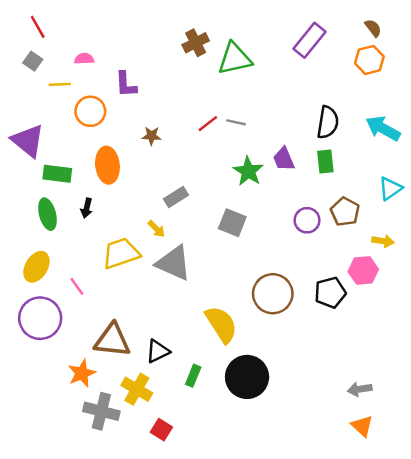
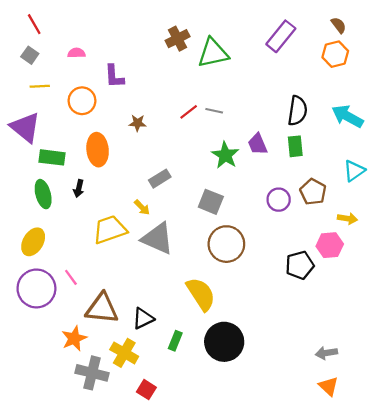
yellow line: (60, 84) -> (40, 86), moved
pink line: (77, 286) -> (71, 277), moved
brown circle: (273, 294) -> (226, 244), moved

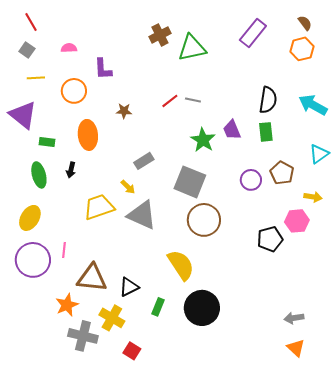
green rectangle: (52, 157) -> (47, 142), size x0.7
gray square: (211, 202) -> (190, 182), size x1.4
pink line: (71, 277) -> (64, 250), turned 42

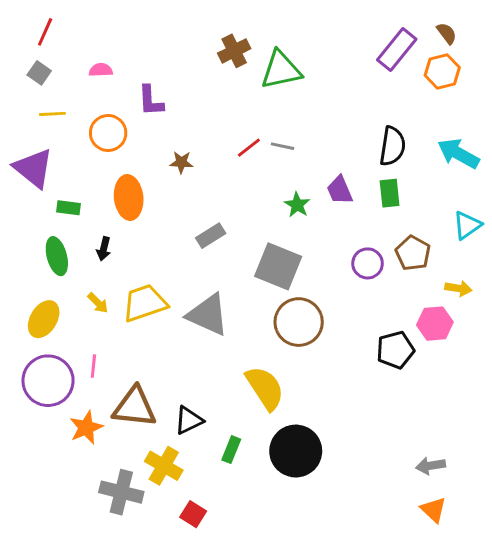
red line: (31, 22) -> (45, 32), turned 54
purple rectangle: (253, 33) -> (397, 49), moved
green star: (203, 140) -> (297, 205), size x0.7
yellow arrow: (128, 187) -> (98, 303), moved
orange star: (67, 305) -> (86, 428), moved

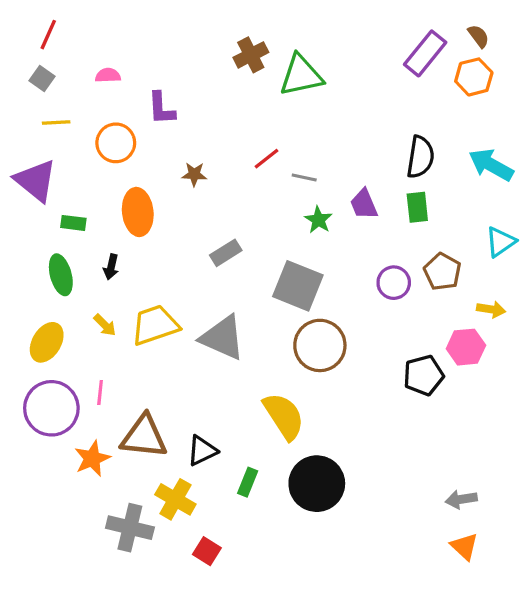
gray line: (283, 146) -> (304, 177), moved

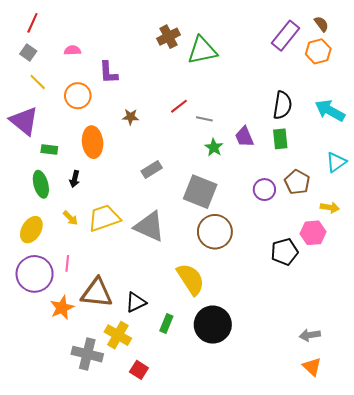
yellow line: (56, 122) -> (38, 82), turned 48

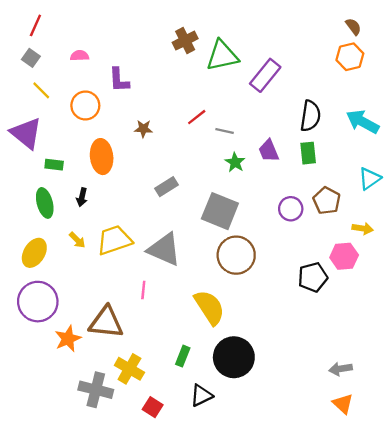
purple rectangle: (286, 36) -> (265, 75), moved
pink line: (67, 263) -> (143, 290), moved
black triangle: (136, 302) -> (201, 396), moved

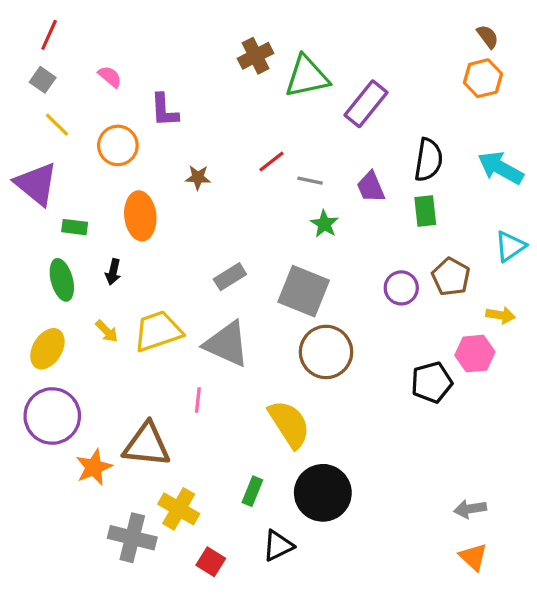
pink semicircle: (80, 56) -> (110, 77), turned 42
purple trapezoid: (269, 151) -> (371, 187), moved
gray rectangle: (167, 187) -> (230, 277), moved

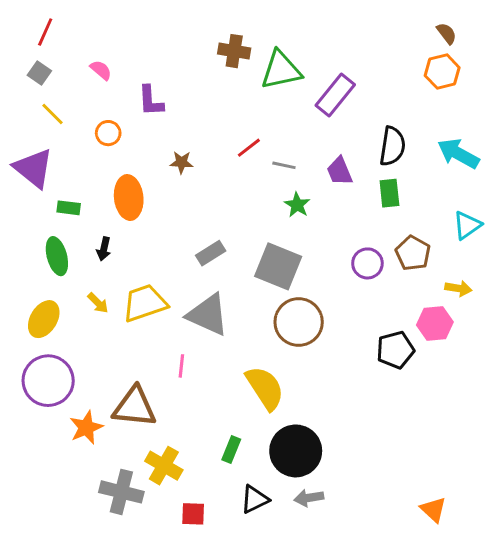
brown cross: (256, 56) -> (234, 51), turned 36
orange circle: (118, 145) -> (108, 133), size x0.7
gray arrow: (470, 509) -> (309, 498), moved
red square: (211, 562) -> (193, 514), turned -30

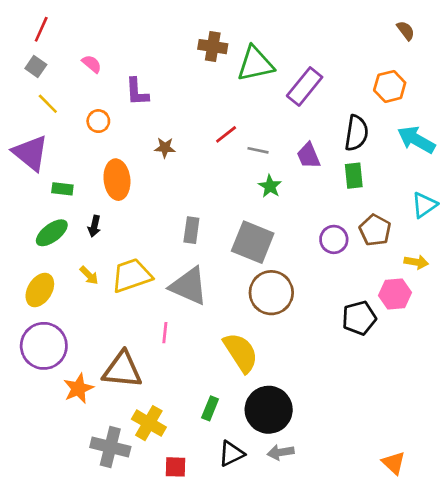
orange hexagon: (442, 72) -> (390, 86), moved
gray rectangle: (211, 253) -> (191, 230), turned -50
green ellipse: (57, 256) -> (52, 233), turned 68

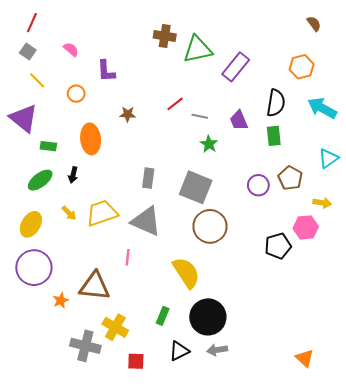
orange star: (78, 388) -> (61, 301), size x0.7

